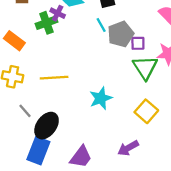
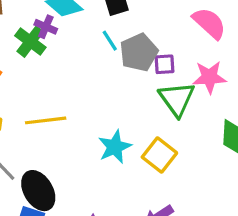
green cross: (46, 23) -> (30, 42), turned -30
yellow square: (146, 111) -> (159, 155), moved
black ellipse: (47, 126) -> (38, 191), turned -64

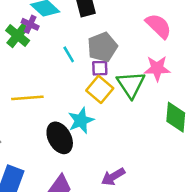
cyan line: (110, 41) -> (69, 54), moved
purple square: (165, 64) -> (100, 68), moved
yellow square: (159, 155) -> (100, 89), moved
black ellipse: (38, 191) -> (60, 138), moved

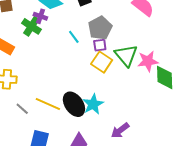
pink star: (157, 68) -> (148, 61), moved
yellow line: (27, 98) -> (48, 104), moved, turned 35
cyan star: (81, 120) -> (93, 104), moved

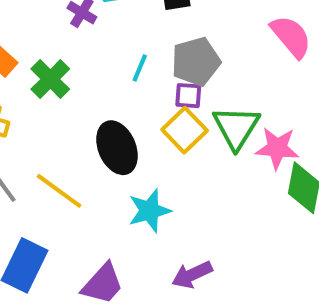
green cross: (31, 26) -> (50, 79), moved
cyan line: (74, 37) -> (140, 68), turned 48
black ellipse: (74, 104) -> (117, 148), moved

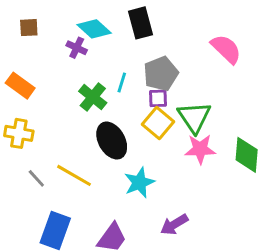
green cross: (50, 79) -> (93, 97), moved
pink star: (277, 148) -> (200, 149), moved

